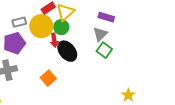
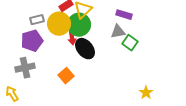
green circle: (61, 27) -> (79, 25), size x1.5
gray triangle: (100, 34) -> (118, 32), turned 35
green square: (104, 50) -> (130, 43), moved

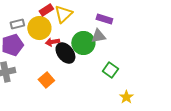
green circle: (79, 25) -> (83, 43), moved
red arrow: (72, 38) -> (52, 42), turned 88
green square: (130, 43) -> (110, 70), moved

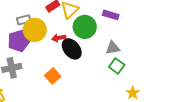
yellow circle: (39, 28) -> (35, 30), moved
gray triangle: (98, 36) -> (113, 48), moved
green circle: (83, 43) -> (85, 27), moved

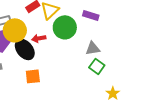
black ellipse: (72, 49) -> (25, 49), moved
orange square: (53, 76) -> (33, 76), turned 35

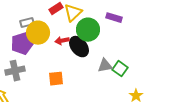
gray triangle: (93, 48) -> (105, 66), moved
black ellipse: (25, 49) -> (79, 47), moved

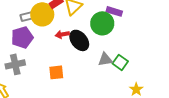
green circle: (88, 30) -> (102, 23), moved
yellow circle: (38, 33) -> (42, 14), moved

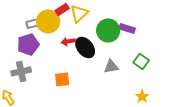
purple rectangle: (114, 11) -> (127, 28), moved
green square: (120, 62) -> (141, 61), moved

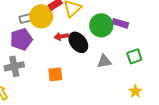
green square: (141, 61) -> (134, 56), turned 35

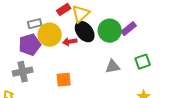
yellow circle: (41, 16) -> (50, 35), moved
purple rectangle: (120, 23) -> (129, 29), turned -56
black ellipse: (78, 42) -> (85, 32), moved

